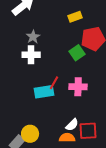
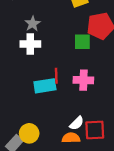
green square: (77, 53) -> (82, 42), turned 35
red line: (54, 83) -> (56, 76), turned -32

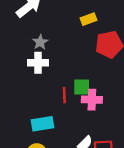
green square: (82, 42) -> (82, 87), moved
cyan rectangle: (45, 86) -> (43, 124), moved

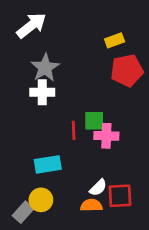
yellow rectangle: (88, 19) -> (115, 40), moved
gray star: (40, 42) -> (45, 68), size x1.5

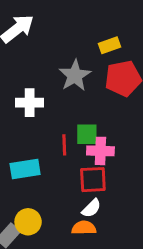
gray star: (45, 68) -> (75, 75), moved
cyan rectangle: (48, 164) -> (25, 169), moved
red square: (120, 196) -> (93, 180), moved

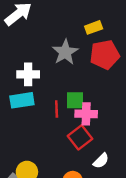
cyan rectangle: (25, 169) -> (22, 100), moved
red square: (93, 180) -> (80, 137), turned -35
white semicircle: (91, 208) -> (101, 161), moved

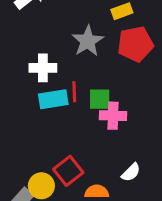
cyan rectangle: (22, 100) -> (53, 99), moved
red line: (57, 109) -> (74, 92), moved
red square: (80, 137) -> (68, 171), moved

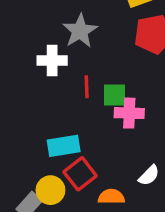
gray star: (88, 41) -> (80, 31), moved
cyan rectangle: (53, 99) -> (64, 146), moved

